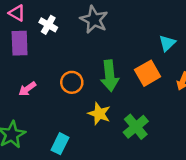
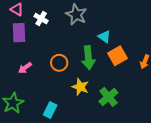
cyan triangle: (167, 43) -> (104, 37), moved, turned -40

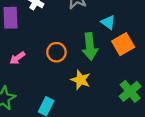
green cross: (108, 97) -> (130, 91), moved

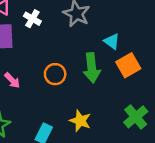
pink arrow: (17, 58) -> (12, 80), turned -98
yellow star: (81, 80) -> (80, 121), moved

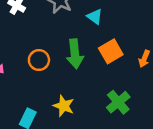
cyan triangle: (112, 41) -> (95, 17), moved

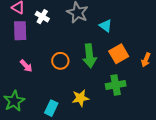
green cross: (118, 102) -> (116, 85), moved, turned 30
yellow star: (64, 106) -> (80, 98), turned -30

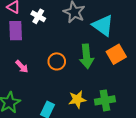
cyan triangle: (106, 26) -> (103, 26), size x1.6
green cross: (116, 85) -> (105, 100), moved

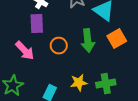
purple rectangle: (16, 31) -> (37, 24), moved
pink arrow: (22, 67) -> (25, 51), size x1.5

